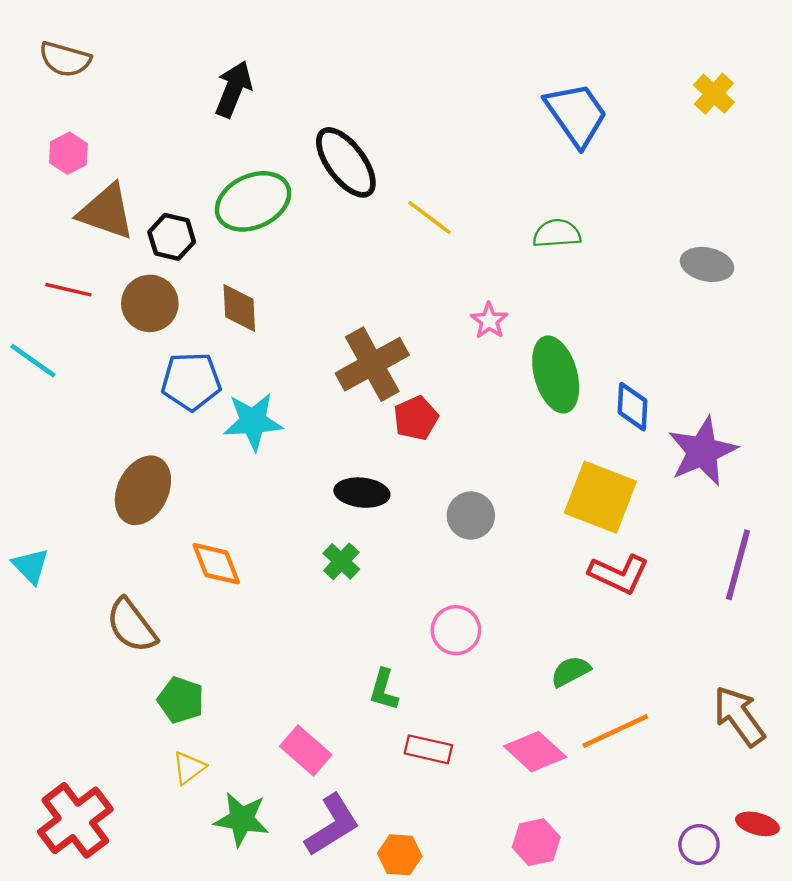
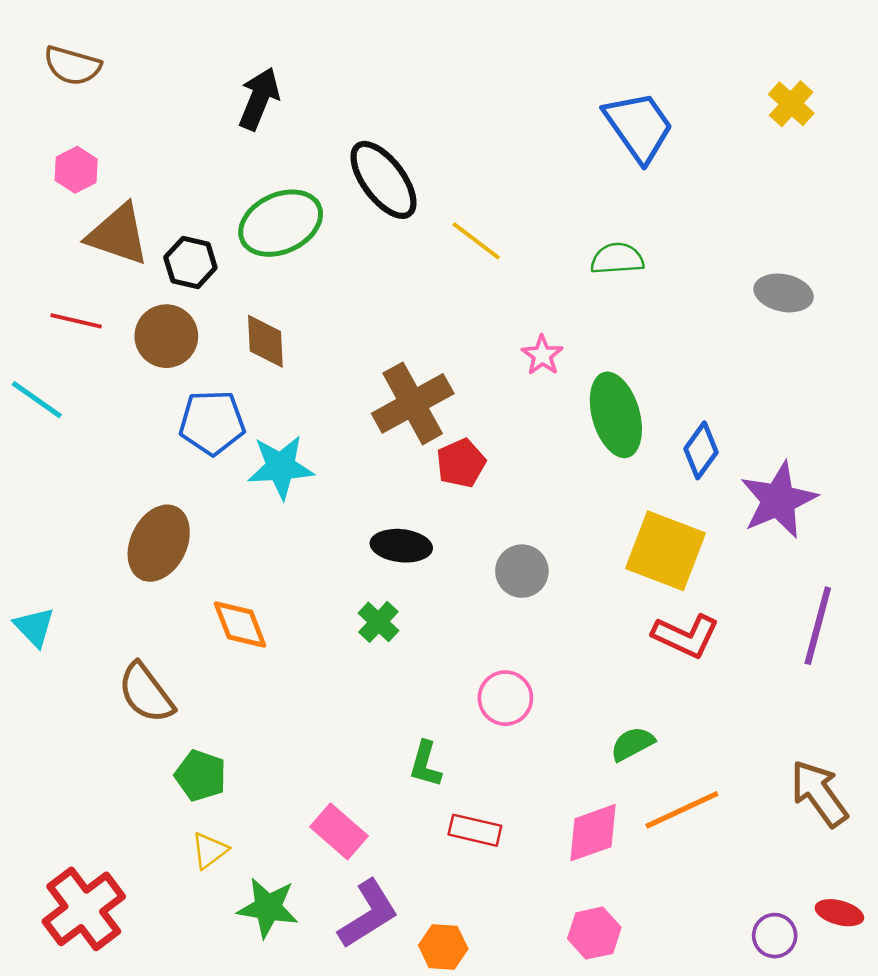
blue diamond: (632, 407) -> (701, 450), turned 33
pink diamond: (535, 752) -> (593, 833), turned -62

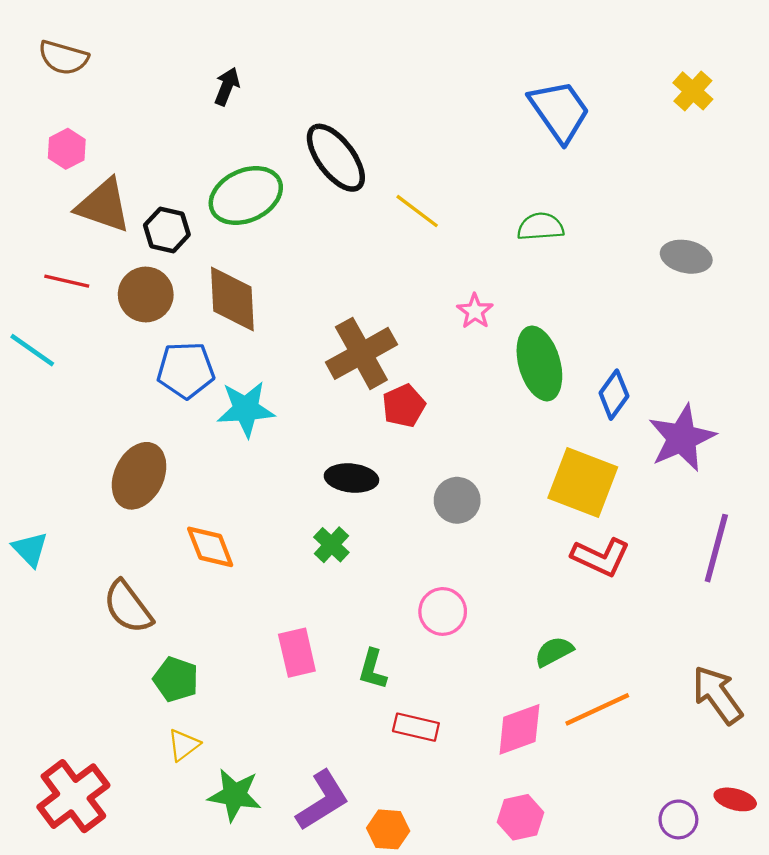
black arrow: (259, 99) -> (227, 87), size x0.7
brown diamond: (265, 341) -> (232, 299), size x1.4
pink rectangle: (339, 831) -> (297, 653), moved, turned 36

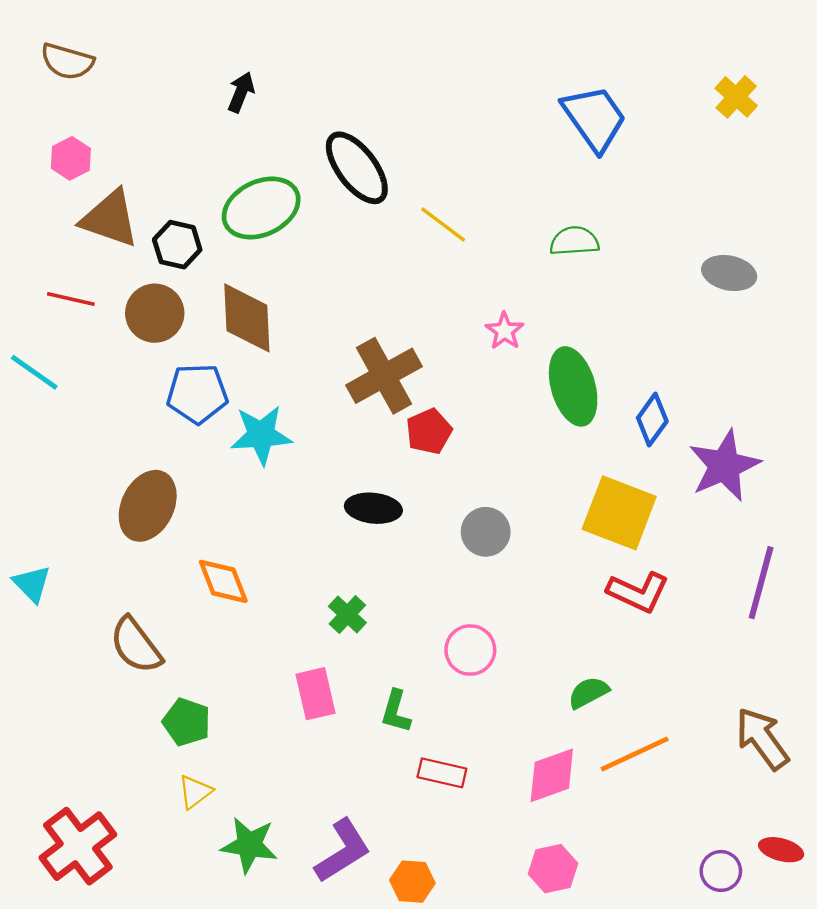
green cross: (331, 545) -> (347, 615), moved

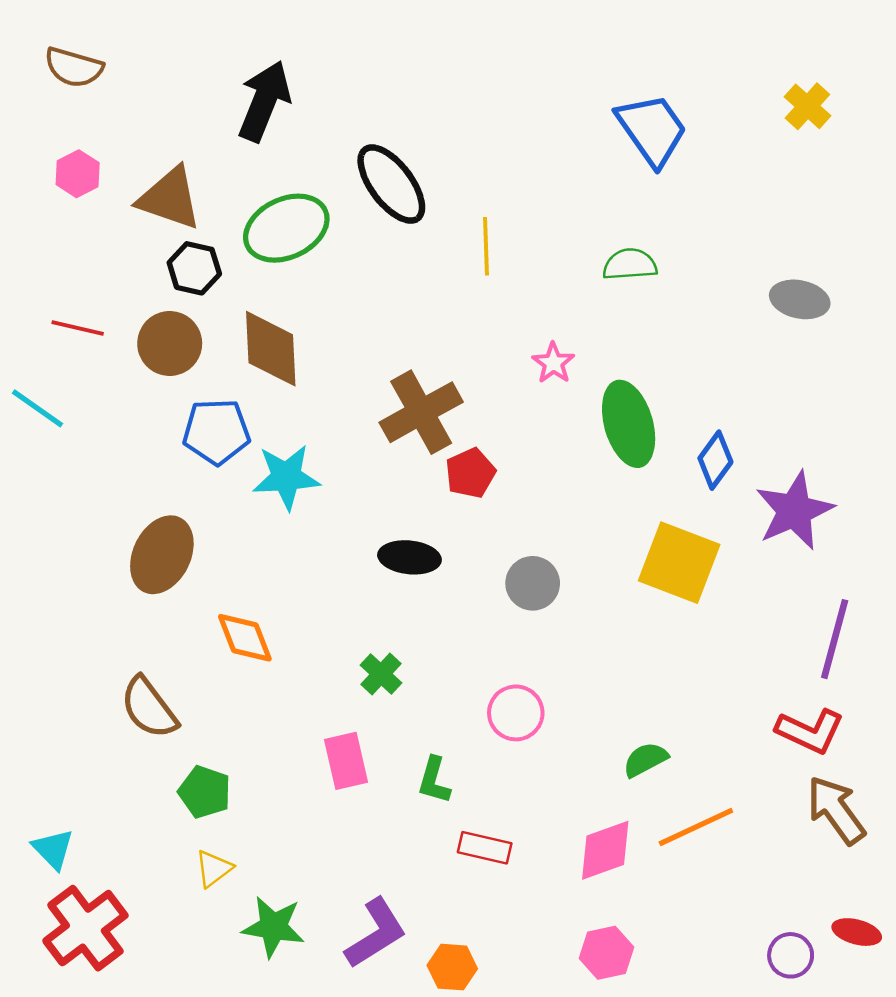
black arrow: (241, 92) -> (264, 101), size x1.8
brown triangle: (110, 219) -> (170, 198), moved
yellow line: (443, 225) -> (486, 246), turned 51
cyan triangle: (32, 584) -> (53, 849), moved
red L-shape: (638, 592) -> (810, 731), moved

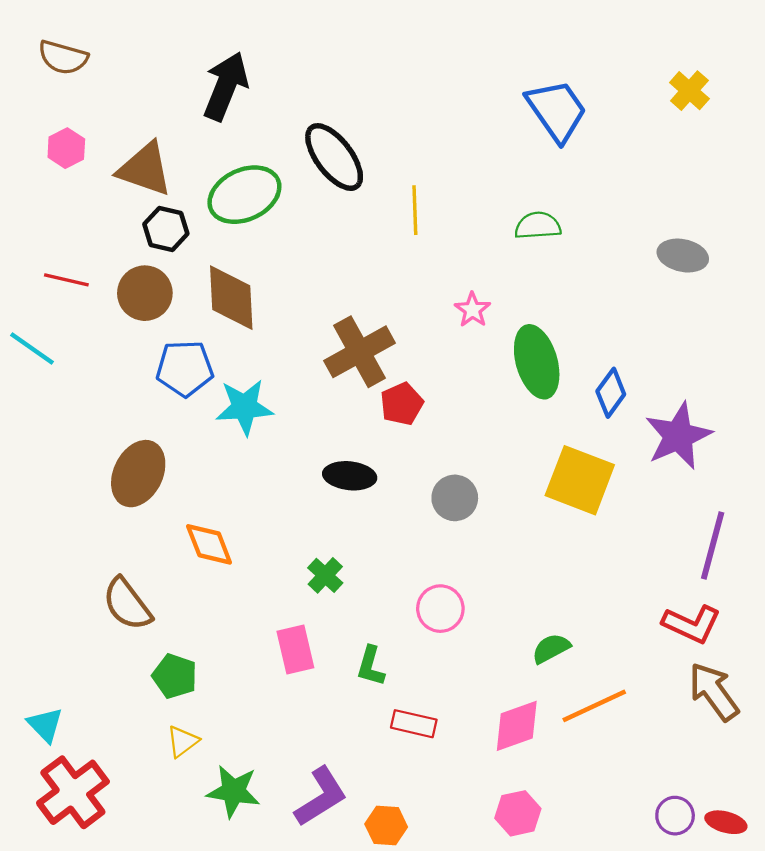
red ellipse: (857, 932) -> (726, 822), moved

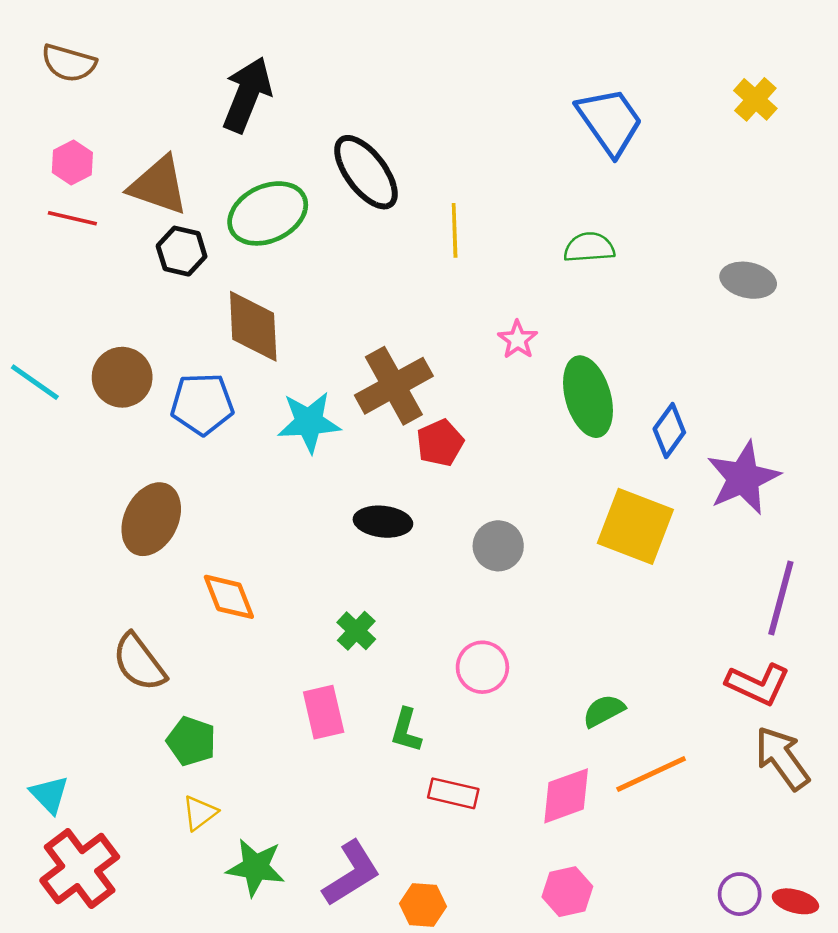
red line: (66, 280) -> (72, 218), moved
brown circle: (145, 293) -> (122, 377), moved
cyan star: (244, 407) -> (309, 422), moved

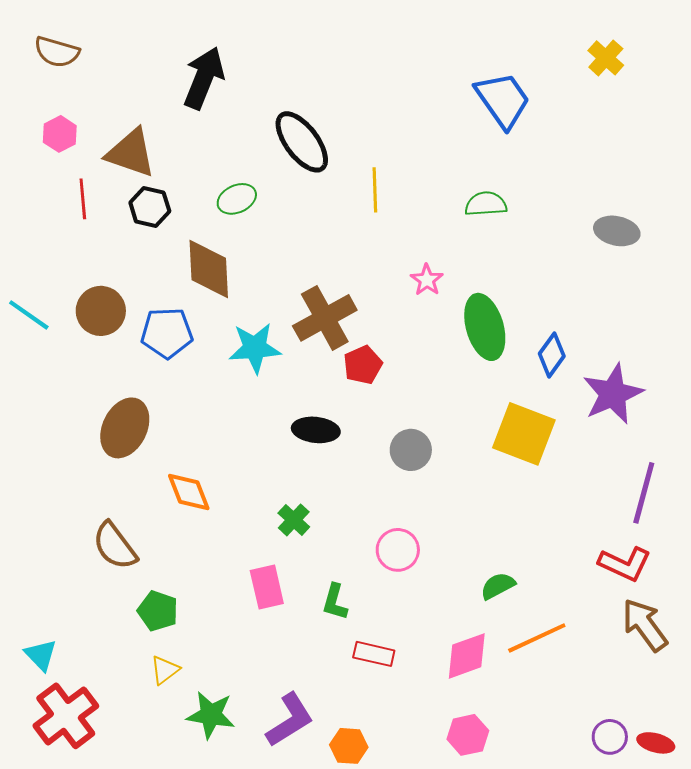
yellow cross: (755, 99) -> (606, 58), moved
green ellipse: (268, 213) -> (237, 199), moved, size x0.6
red line: (72, 218) -> (83, 199), moved, turned 72

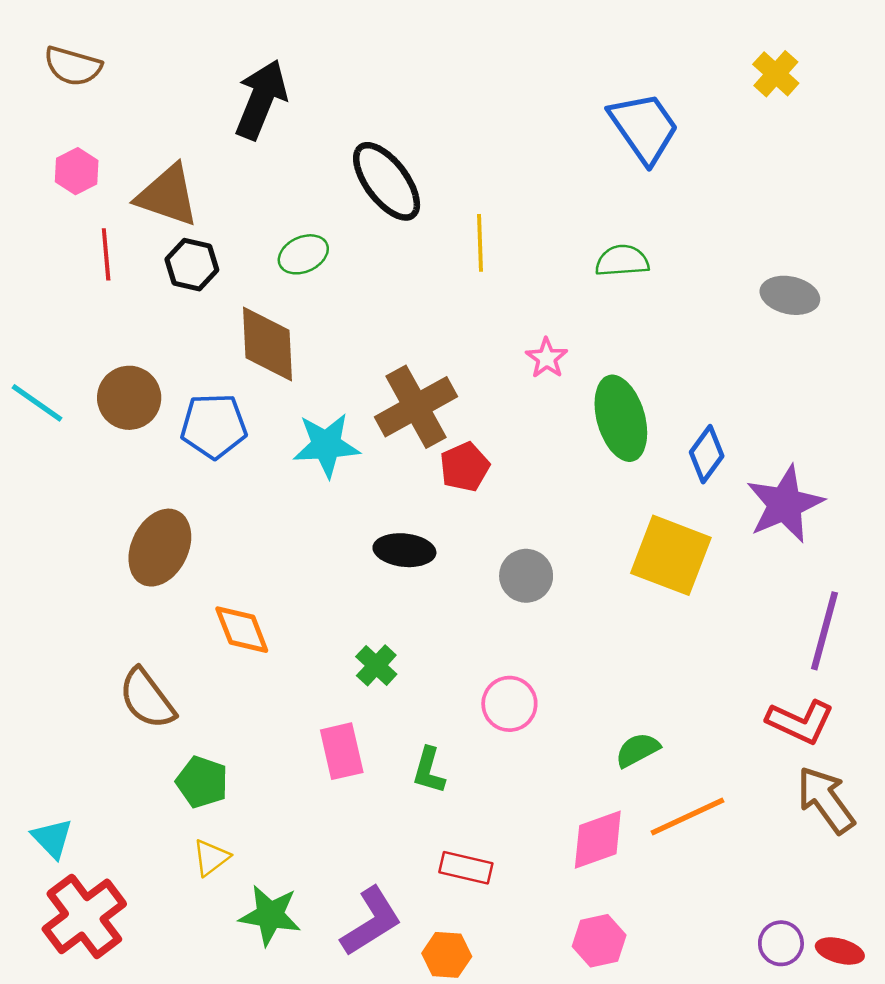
red rectangle: (374, 654) -> (466, 868), moved

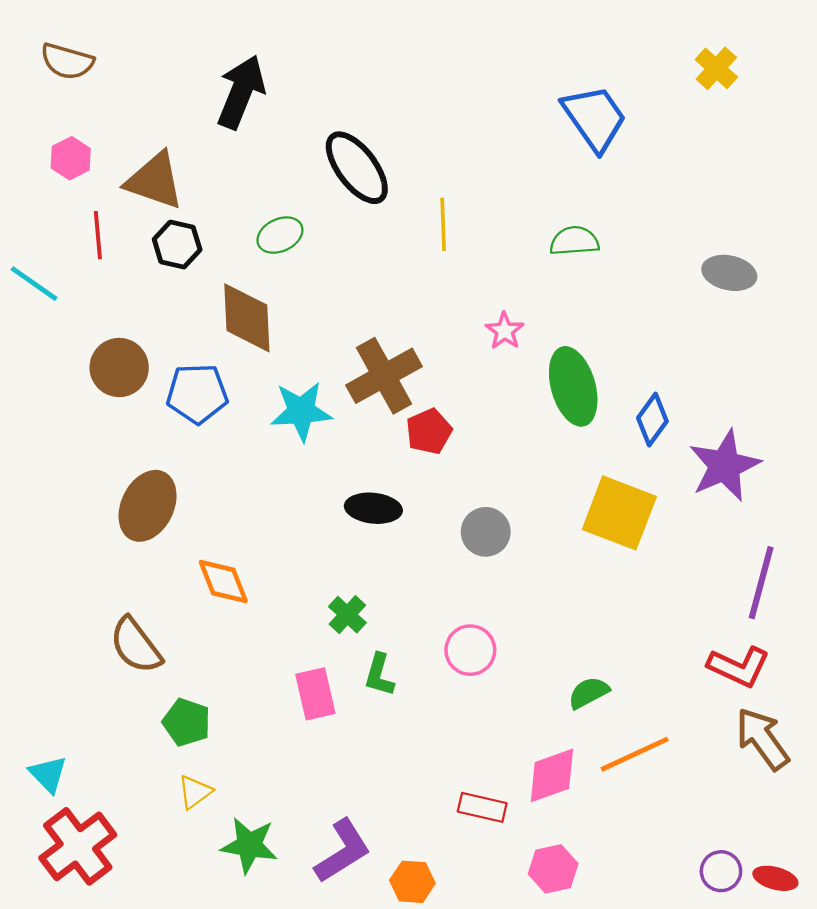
cyan line: (37, 403) -> (34, 284), moved
green L-shape: (429, 770) -> (379, 675), moved
red rectangle: (466, 868) -> (482, 807), moved

